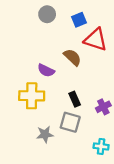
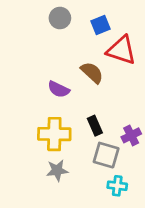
yellow cross: (32, 96) -> (54, 134), moved
gray square: (70, 122) -> (106, 155), moved
cyan cross: (101, 146) -> (117, 186), moved

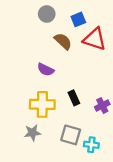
brown semicircle: (92, 73) -> (63, 41), moved
gray square: (106, 155) -> (71, 135), moved
gray star: (57, 170) -> (33, 133), moved

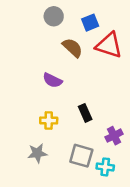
yellow cross: (42, 104) -> (49, 121), size x0.6
purple cross: (102, 106) -> (114, 136), moved

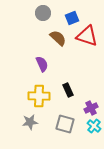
purple semicircle: (52, 80) -> (42, 64), turned -140
yellow cross: (49, 121) -> (39, 96), size x1.5
cyan cross: (105, 167) -> (94, 126), moved, turned 32

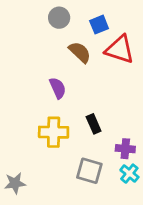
purple cross: (91, 108) -> (125, 149), turned 32
gray star: (30, 122) -> (15, 183), moved

